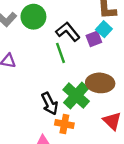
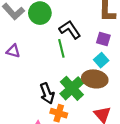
cyan square: (104, 29) -> (101, 60), moved
purple square: (94, 39) -> (103, 39), moved, turned 32

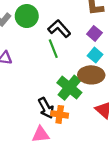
purple square: (103, 39) -> (94, 33), turned 32
black arrow: (47, 93) -> (46, 108), moved

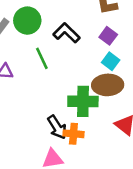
green line: (53, 49) -> (42, 58), moved
green cross: (69, 88) -> (83, 101), turned -35

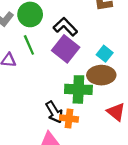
purple square: (108, 36) -> (66, 49), moved, size x1.6
green line: (42, 58) -> (29, 45), moved

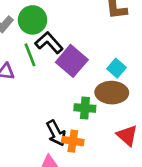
black L-shape: (65, 27) -> (49, 43), moved
green cross: (78, 89) -> (85, 108), size x0.7

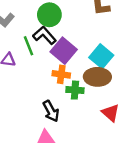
green circle: (33, 20) -> (49, 15), moved
cyan square: (117, 68) -> (101, 56), size x1.5
orange cross: (73, 141) -> (61, 74), moved

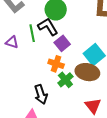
purple square: (64, 51) -> (62, 43), size x0.7
green cross: (75, 90) -> (65, 80), turned 35

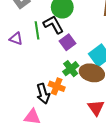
orange cross: (56, 64) -> (57, 86), moved
green cross: (65, 80) -> (71, 69), moved

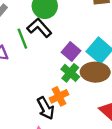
purple square: (67, 42) -> (71, 51), moved
orange cross: (57, 86) -> (59, 96), turned -35

